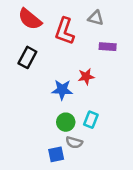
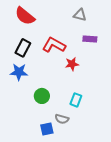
red L-shape: (65, 31) -> (54, 45), moved, turned 100
blue star: (62, 90) -> (19, 72), moved
green circle: (66, 122) -> (42, 96), moved

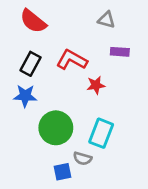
green circle: (42, 96) -> (56, 128), size x1.6
cyan rectangle: (76, 100) -> (101, 133), size x1.5

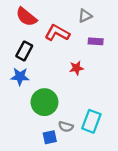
gray triangle: (106, 20) -> (85, 16), turned -40
red L-shape: (72, 60) -> (57, 33), moved
cyan rectangle: (101, 133) -> (91, 121), moved

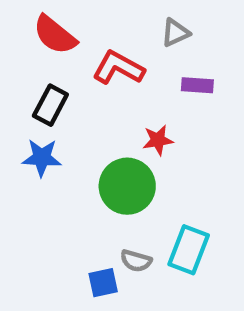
green circle: (44, 102) -> (127, 186), moved

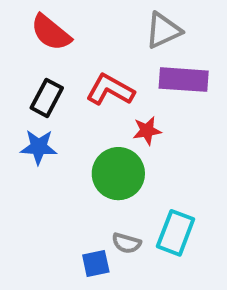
gray triangle: (175, 33) -> (163, 31), size x1.4
red L-shape: (118, 68) -> (110, 90), moved
purple rectangle: (197, 85) -> (184, 80), size x1.6

